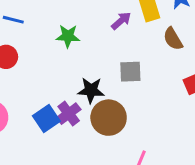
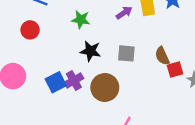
brown semicircle: (173, 39) -> (162, 56), moved
black star: (91, 90) -> (90, 51), moved

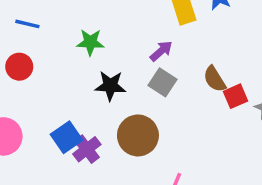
purple arrow: (124, 13) -> (161, 51), moved
gray square: (126, 53) -> (162, 82), turned 36
purple cross: (74, 80) -> (87, 149), moved

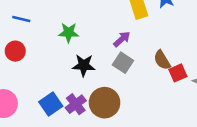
purple cross: (87, 149) -> (76, 104), moved

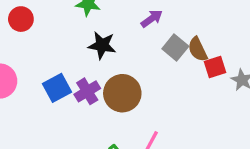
gray square: (123, 63) -> (175, 47), moved

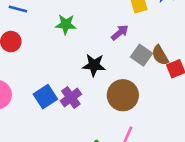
black star: (102, 45) -> (94, 65), moved
brown circle: (122, 93) -> (123, 95), moved

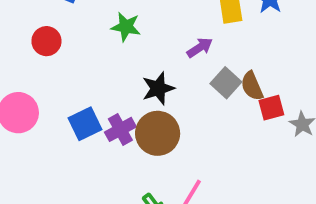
black star: (94, 65) -> (158, 88), turned -30
brown circle: (123, 95) -> (158, 133), moved

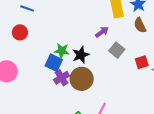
green star: (126, 27) -> (62, 51), moved
brown semicircle: (252, 86) -> (140, 25), moved
blue square: (85, 124) -> (54, 63), moved, turned -36

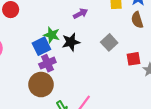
purple arrow: (102, 32) -> (80, 14), moved
blue square: (54, 63) -> (41, 46), turned 30
brown circle: (82, 79) -> (41, 85), moved

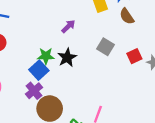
purple cross: (47, 63) -> (34, 91), moved

